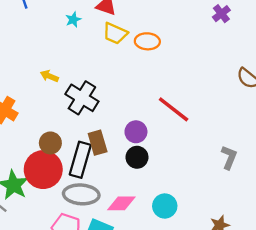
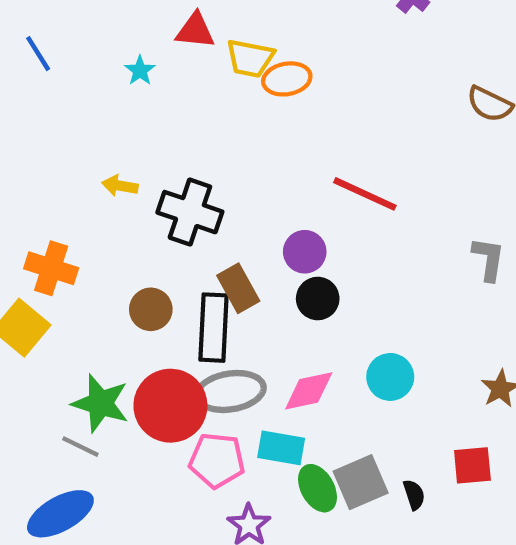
yellow trapezoid: (115, 33) -> (250, 58), moved
red circle: (43, 170) -> (170, 406), moved

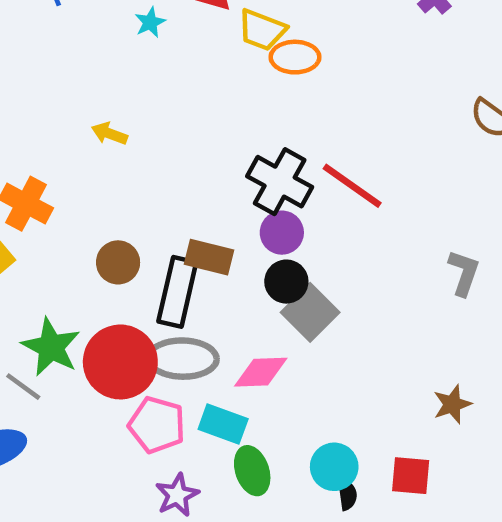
black cross: (190, 212) -> (280, 182), moved
brown rectangle: (238, 288) -> (209, 257), turned -57
cyan circle: (390, 377) -> (334, 467), moved
gray square: (361, 482) -> (310, 312), moved, turned -32

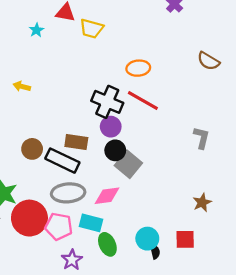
orange ellipse: (295, 57) -> (138, 68), moved
black rectangle: (177, 292) -> (62, 161), turned -72
red circle: (120, 362) -> (29, 218), moved

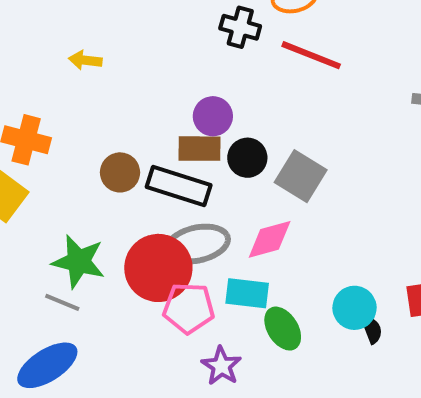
black cross: (107, 102) -> (240, 27), moved, size x0.7
purple circle: (111, 127) -> (213, 116), moved
black circle: (115, 150) -> (247, 158), moved
red circle: (29, 218) -> (158, 268), moved

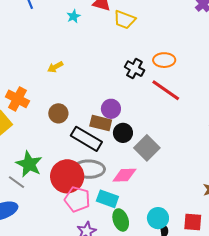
yellow arrow: (85, 60) -> (55, 67), turned -49
brown circle: (120, 172) -> (58, 113), moved

